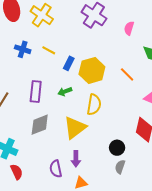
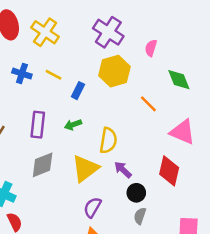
yellow hexagon: (92, 70) -> (114, 71), moved
purple arrow: (76, 159) -> (123, 170), moved, turned 133
purple semicircle: (56, 169) -> (92, 207), moved, turned 42

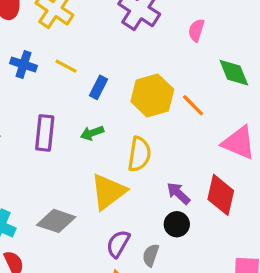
yellow hexagon: (114, 71) -> (152, 95), moved
gray diamond: (43, 165) -> (56, 221), moved, turned 40
purple arrow: (123, 170) -> (178, 193), moved
gray semicircle: (140, 216) -> (151, 255), moved

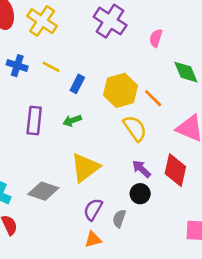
yellow semicircle: (139, 154) -> (135, 128), moved, turned -44

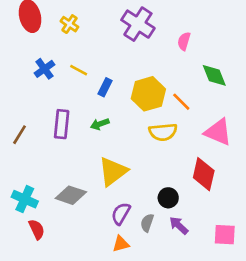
yellow cross: (42, 21) -> (69, 24), size x0.6
blue cross: (17, 66) -> (44, 69), turned 36
yellow semicircle: (135, 128) -> (163, 132), turned 120
purple arrow: (141, 169) -> (179, 225), moved

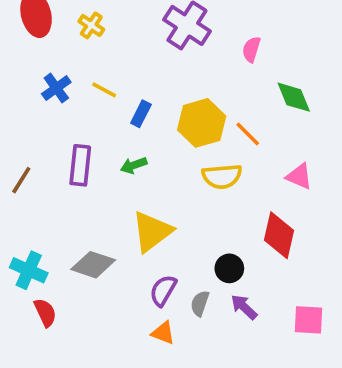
pink triangle: (218, 132) -> (299, 176), size x0.7
orange triangle: (121, 244) -> (163, 333), turned 36

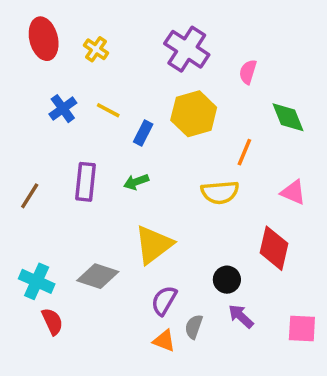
yellow hexagon: (202, 123) -> (194, 114), moved
orange line: (248, 134) -> (244, 152), turned 68
gray semicircle: (200, 303) -> (194, 327), moved

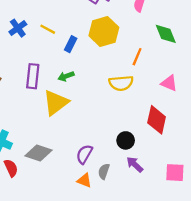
yellow triangle: (154, 245) -> (56, 103), moved
gray diamond: (98, 276) -> (38, 153), moved

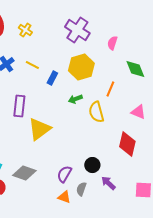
green arrow: (66, 76) -> (75, 99), moved
yellow semicircle: (121, 83) -> (96, 112), turned 80
black circle: (126, 140) -> (92, 165), moved

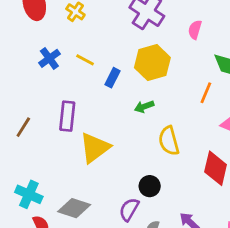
orange line: (110, 89) -> (206, 93), moved
yellow semicircle: (96, 112) -> (169, 141), moved
black circle: (92, 165) -> (150, 186), moved

